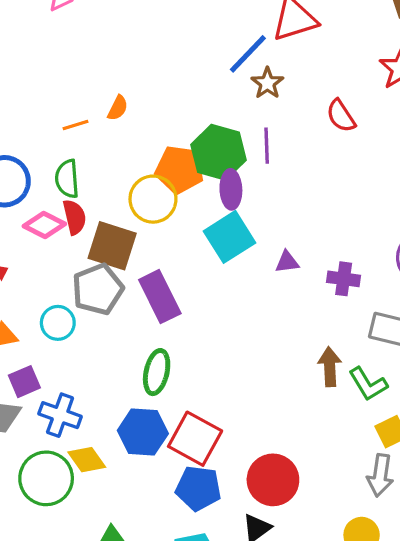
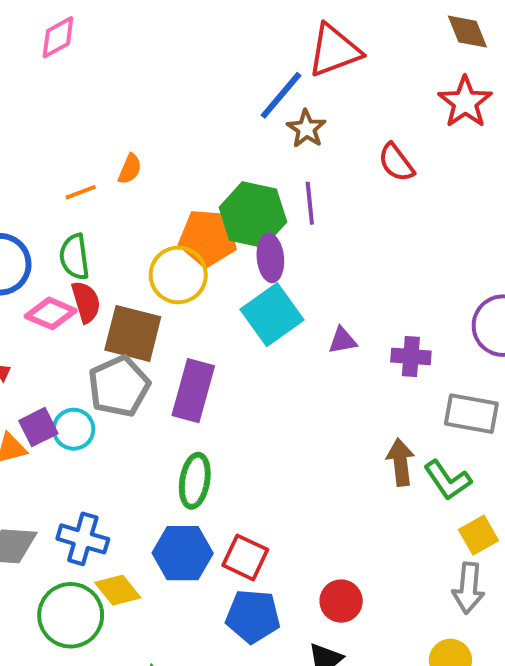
purple rectangle: (160, 297) -> (193, 391), turned 45
purple square: (24, 382) -> (38, 427), moved
red square: (195, 439) -> (245, 557), size x0.7
red circle: (273, 480) -> (341, 601), size x0.7

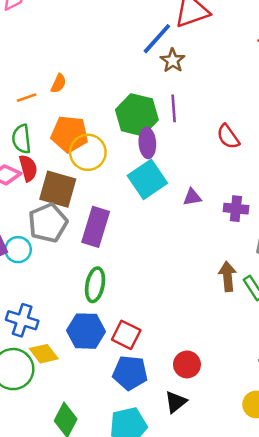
red semicircle: (396, 162) -> (228, 137), moved
orange pentagon: (208, 238) -> (70, 134), moved

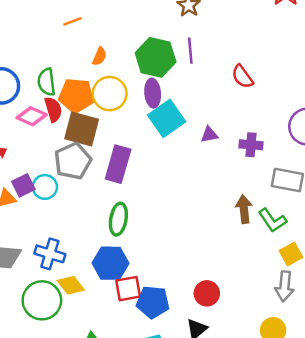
orange semicircle: (59, 83) -> (99, 56), moved
orange line: (27, 98) -> (73, 21), moved
orange pentagon: (70, 134) -> (76, 95), moved
purple ellipse: (147, 143) -> (153, 93), moved
red square: (126, 335) -> (128, 289), moved, turned -36

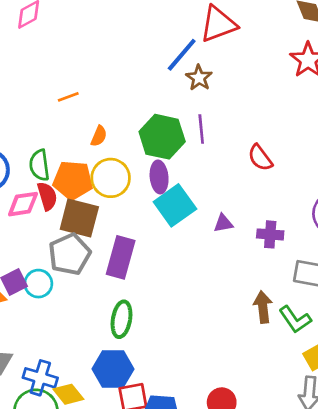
pink diamond: (32, 116) -> (23, 204), turned -32
blue cross: (50, 254) -> (40, 378), moved

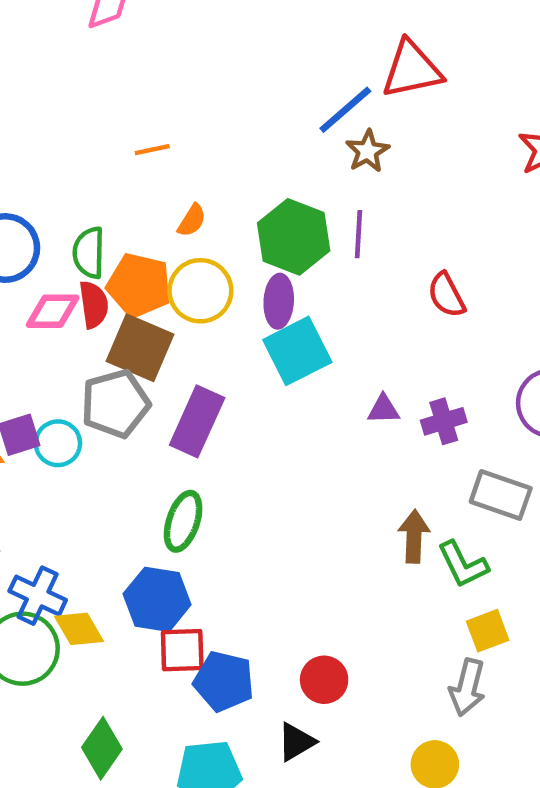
purple triangle: (223, 223) -> (383, 409), moved
purple cross: (270, 234) -> (444, 421), turned -30

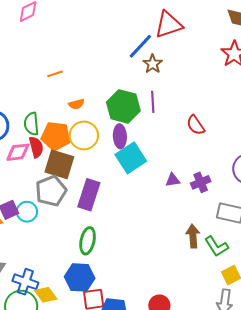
orange semicircle: (192, 220) -> (76, 104), turned 49

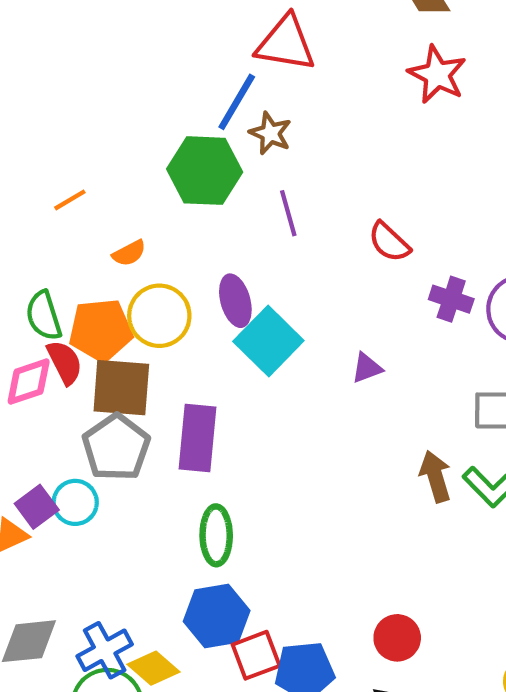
red triangle: (169, 25) -> (286, 43), turned 40
green hexagon: (123, 106) -> (205, 171), moved
purple cross: (201, 182) -> (451, 299), moved, turned -36
blue cross: (25, 282) -> (105, 650), turned -35

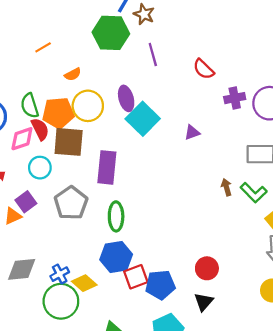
purple cross: (451, 299) -> (235, 98), turned -30
gray pentagon: (116, 447) -> (71, 203), moved
brown arrow: (435, 476) -> (226, 187), size x0.7
cyan circle: (75, 502) -> (40, 168), moved
blue cross: (105, 650) -> (60, 274), size x0.7

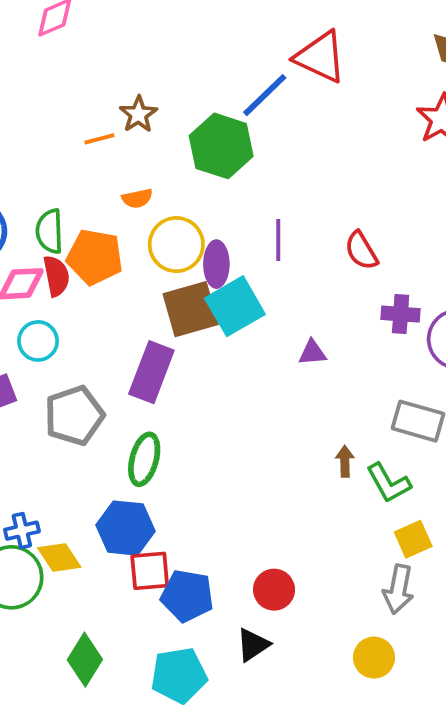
brown star: (144, 14) -> (138, 114), moved
purple line: (153, 54) -> (278, 240), moved
yellow circle: (88, 106) -> (176, 245), moved
brown square: (69, 142) -> (191, 309), moved, turned -36

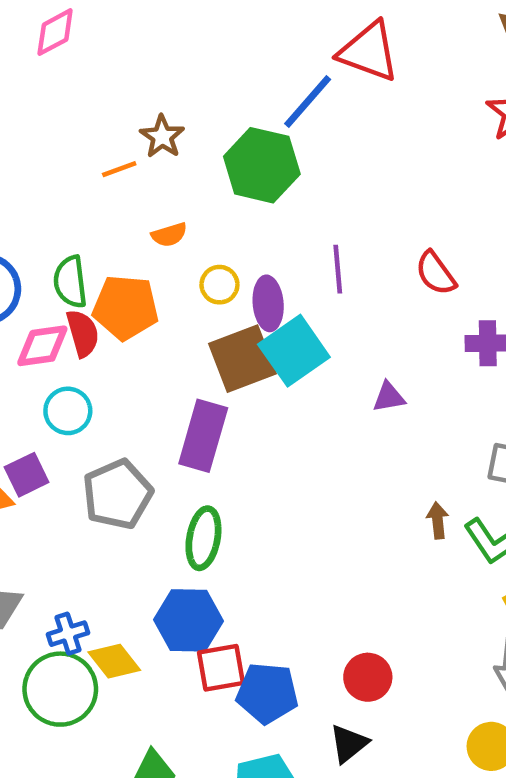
yellow circle: (176, 245) -> (219, 285), size x0.6

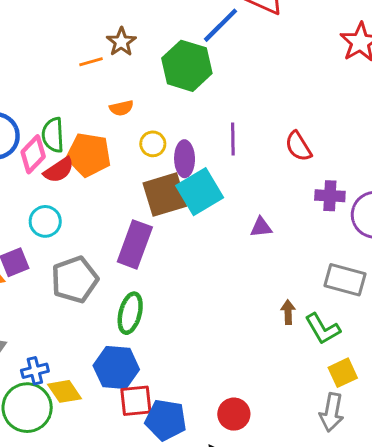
red semicircle: (83, 333) -> (59, 170), turned 68
pink diamond: (42, 346) -> (33, 154), moved, turned -42

